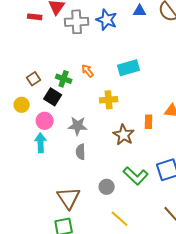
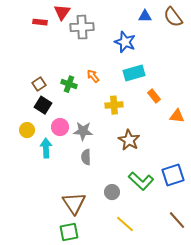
blue star: (107, 20) -> (125, 42), moved
black square: (53, 97) -> (43, 105), moved
yellow circle: (22, 105) -> (27, 130), moved
pink circle: (45, 121) -> (60, 127), moved
orange rectangle: (149, 122) -> (154, 96), moved, turned -40

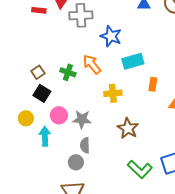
blue star: (125, 42) -> (111, 36), moved
orange arrow: (93, 76) -> (92, 64), size x1.5
orange rectangle: (154, 96) -> (153, 84), turned 48
gray circle: (112, 192) -> (76, 162), moved

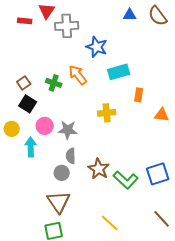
yellow cross: (113, 93) -> (107, 113), moved
brown star: (128, 128) -> (99, 169), moved

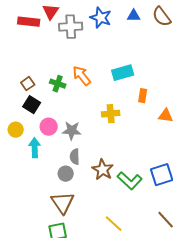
red rectangle: (25, 21) -> (29, 22), size x1.5
blue star: (97, 47) -> (101, 18), moved

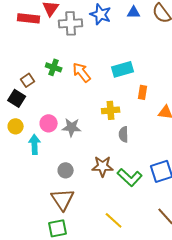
green cross: (58, 84) -> (54, 67), moved
black square: (32, 105) -> (17, 98), moved
gray semicircle: (75, 157) -> (124, 134), moved
brown star: (103, 170) -> (103, 166), turned -30

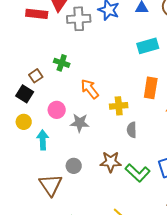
cyan rectangle: (123, 69) -> (148, 46), moved
orange arrow: (82, 72) -> (90, 89), moved
orange rectangle: (143, 92) -> (151, 88), size x1.5
pink circle: (49, 123) -> (57, 110), moved
brown triangle: (63, 199) -> (51, 185), moved

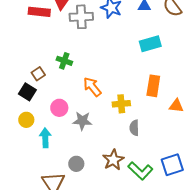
brown star: (111, 162) -> (113, 160), turned -30

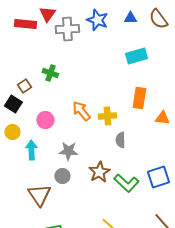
orange arrow: (92, 87) -> (81, 111), moved
gray star: (82, 121) -> (68, 151), moved

